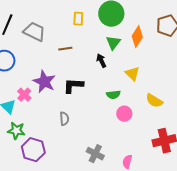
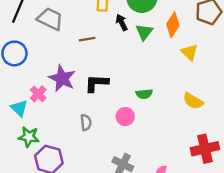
black arrow: (101, 61) -> (122, 22), moved
yellow triangle: (132, 74) -> (189, 52), moved
pink circle: (124, 114) -> (125, 117), moved

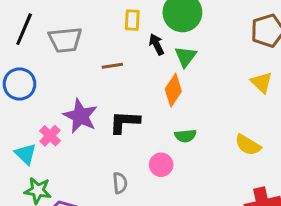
gray trapezoid: (50, 19) -> (65, 40), turned 148
orange diamond: (173, 25) -> (173, 90), moved
yellow triangle: (189, 52) -> (262, 82), moved
gray semicircle: (86, 122) -> (120, 183), moved

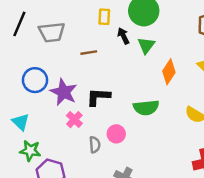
blue circle: (19, 84) -> (35, 80), moved
orange diamond: (173, 90) -> (169, 72), moved
pink cross: (50, 136) -> (74, 120), moved
green semicircle: (185, 136) -> (146, 108), size x1.5
pink circle: (161, 165) -> (116, 134), moved

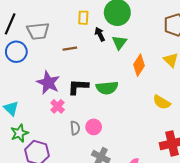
blue circle: (35, 80) -> (16, 52), moved
green semicircle: (146, 108) -> (107, 88), moved
pink circle: (116, 134) -> (94, 127), moved
green star: (30, 151) -> (19, 133), turned -30

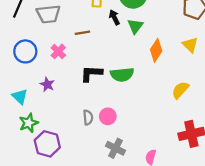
blue circle: (16, 52) -> (25, 51), moved
purple star: (48, 83) -> (47, 84), moved, size x0.6
yellow semicircle: (162, 102) -> (180, 90), turned 102
pink cross: (58, 106) -> (58, 51), moved

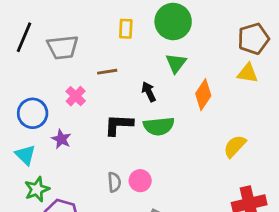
black arrow: (114, 17) -> (149, 92), moved
yellow triangle: (190, 45) -> (248, 73), moved, turned -35
blue circle: (25, 51) -> (33, 113), moved

